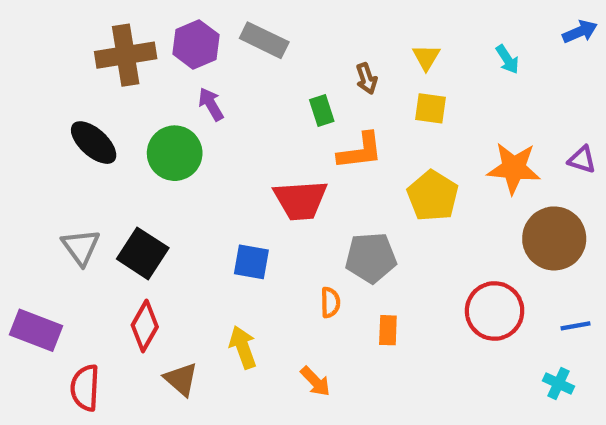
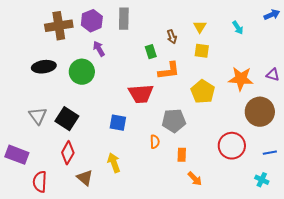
gray rectangle: (264, 40) -> (124, 19), turned 65
black ellipse: (94, 143) -> (44, 67), turned -50
orange arrow: (315, 381) -> (195, 179), moved

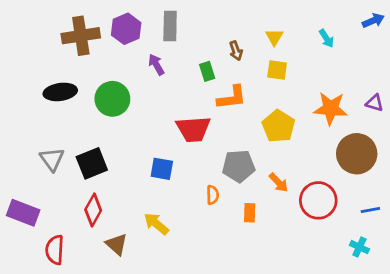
purple arrow: (99, 49) -> (156, 65), moved
black square: (67, 119) -> (92, 163), turned 35
yellow arrow: (114, 163) -> (156, 224), turned -30
orange arrow: (195, 179) -> (278, 183), moved

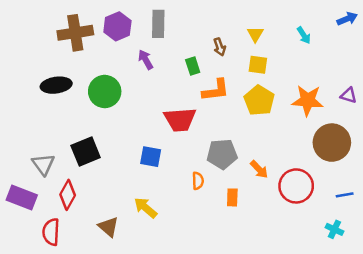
yellow pentagon: (278, 126) -> (259, 100), moved
gray triangle: (52, 159) -> (43, 164), moved
red diamond: (93, 210) -> (68, 195), moved

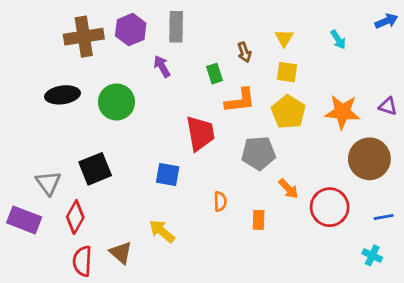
red trapezoid: (180, 120) -> (200, 133), turned -96
gray pentagon: (222, 154) -> (259, 153), moved
red semicircle: (51, 232) -> (82, 261), moved

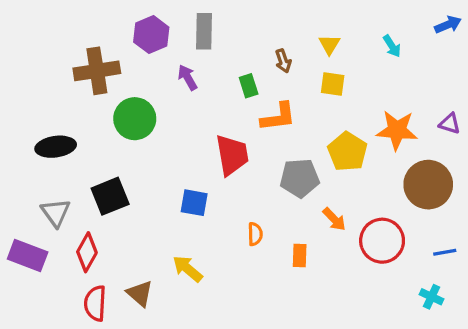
brown cross: (84, 37) -> (97, 71), moved
black ellipse: (62, 95) -> (56, 147), moved
yellow pentagon: (288, 112) -> (347, 152), moved

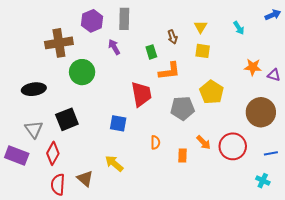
orange star: (397, 130) -> (253, 67), moved, size x0.7
orange arrow: (334, 219) -> (204, 142), moved

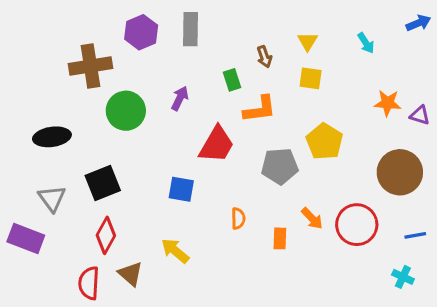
purple arrow: (114, 47) -> (180, 98), moved, turned 56
red trapezoid: (141, 94) -> (217, 145), turned 40
red diamond: (53, 153) -> (106, 235), moved

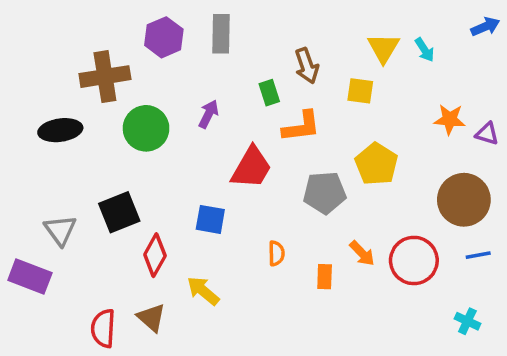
yellow triangle: (307, 41) -> (384, 48), moved, size x1.4
brown arrow: (264, 57) -> (307, 66), size x1.4
black ellipse: (52, 137) -> (60, 130), moved
red diamond: (106, 235) -> (155, 255), moved
blue line: (415, 235) -> (478, 255), moved

